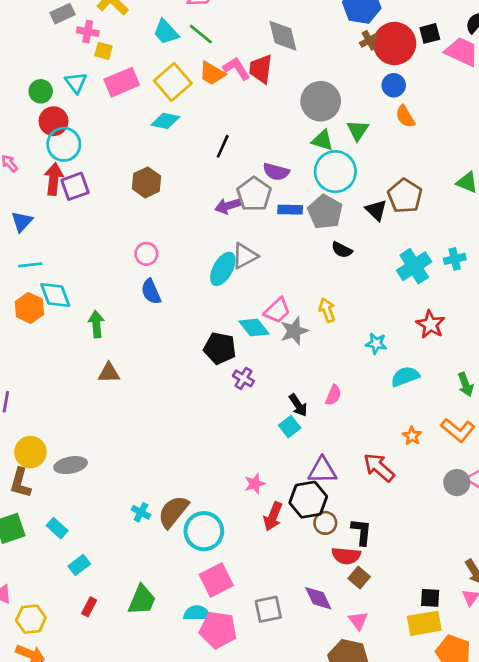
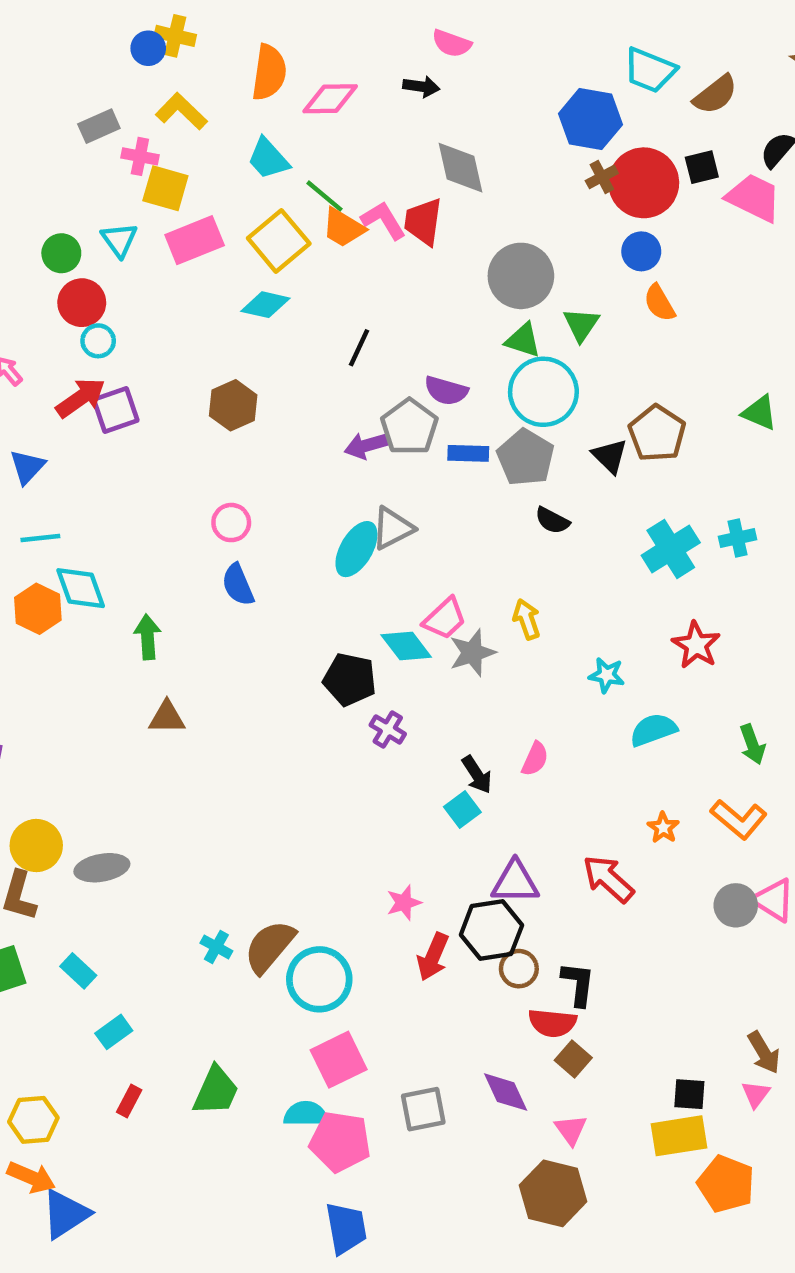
green line: (201, 34) -> (325, 196), moved
yellow square: (103, 51) -> (165, 188), size x1.5
cyan circle: (64, 144) -> (98, 341), size x0.6
red arrow: (54, 179) -> (81, 398), turned 48

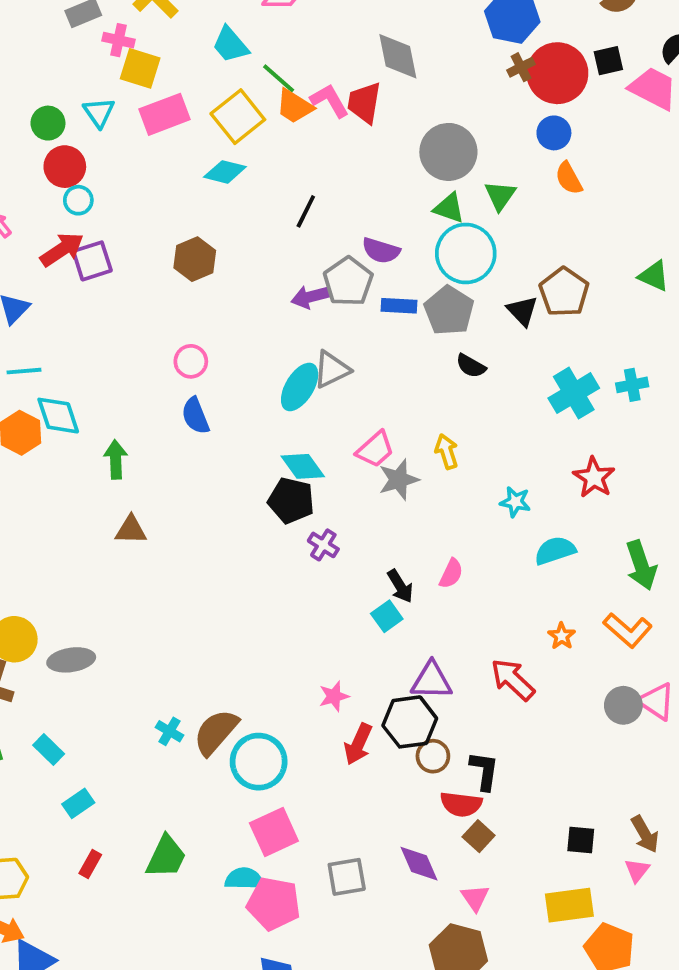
cyan diamond: (406, 646) -> (303, 466), moved
green arrow: (752, 744) -> (641, 565), size x1.4
black square: (689, 1094) -> (581, 840), moved

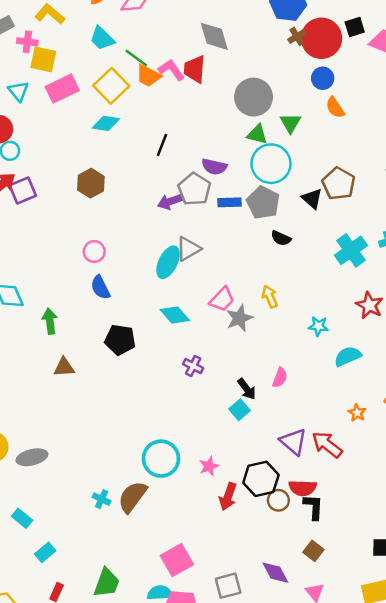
black pentagon: (291, 501) -> (120, 340), moved
purple triangle: (431, 681) -> (293, 442), moved, turned 44
cyan circle: (259, 762) -> (161, 459), moved
red semicircle: (461, 804) -> (303, 488), moved

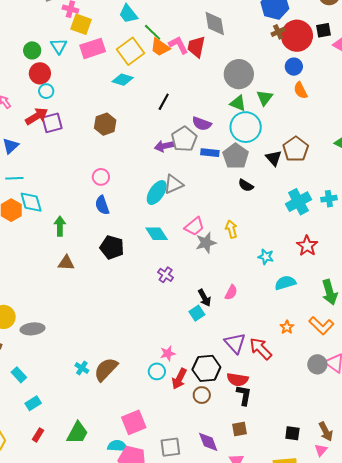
cyan circle: (161, 459) -> (157, 371), moved, size x0.6
brown circle: (278, 500) -> (202, 395), moved
brown square: (313, 551) -> (240, 429), turned 35

